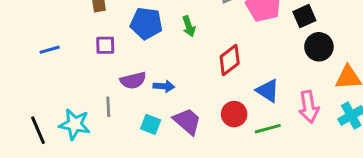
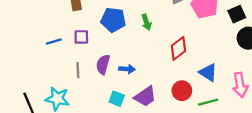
blue line: (50, 50) -> (54, 42), moved
purple semicircle: (133, 80) -> (103, 64), turned 120
gray line: (108, 107) -> (78, 70), moved
purple trapezoid: (187, 121) -> (145, 96), turned 105

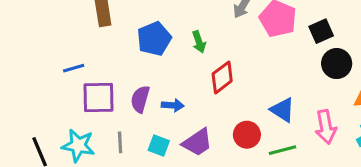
blue pentagon: (113, 20) -> (154, 39), turned -30
purple square: (81, 37) -> (98, 98), moved, size x1.6
red diamond: (178, 48) -> (222, 77), moved
gray line: (78, 70) -> (120, 142), moved

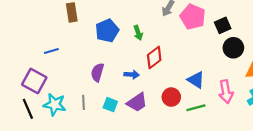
purple square: (98, 98) -> (34, 81), moved, turned 30
blue arrow: (173, 105) -> (132, 75), moved

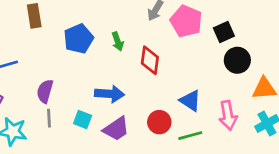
red diamond: (154, 57) -> (150, 60), moved, turned -45
purple semicircle: (97, 72) -> (45, 91), moved
blue arrow: (132, 75) -> (110, 94), size x1.5
gray line: (84, 102) -> (49, 118), moved
cyan square: (110, 105) -> (83, 119), moved

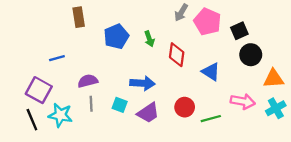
purple semicircle: (45, 91) -> (88, 81), turned 60
blue triangle: (190, 101) -> (211, 72), moved
pink arrow: (228, 115) -> (243, 101), turned -70

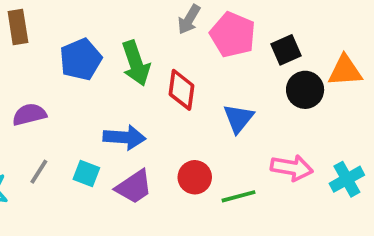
green arrow: (149, 39) -> (136, 63), size x1.6
blue triangle: (211, 72) -> (238, 118), turned 36
orange triangle: (274, 79) -> (345, 71), moved
purple semicircle: (88, 81) -> (29, 115), moved
gray line: (91, 104) -> (39, 172), turned 35

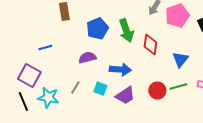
pink pentagon: (233, 35) -> (177, 16), turned 30
purple semicircle: (29, 115) -> (87, 58), moved
green line: (238, 196) -> (178, 87), moved

